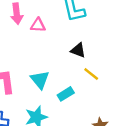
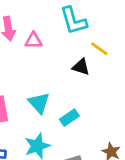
yellow line: (91, 74) -> (99, 49), moved

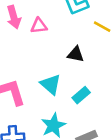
black triangle: (81, 67) -> (76, 54), moved

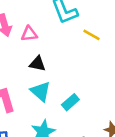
black triangle: (76, 54) -> (38, 64), moved

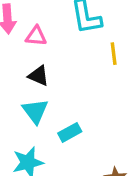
yellow line: (91, 35) -> (114, 54), turned 42

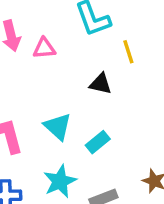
black triangle: (39, 76) -> (101, 84), moved

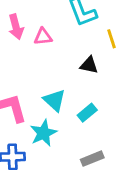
cyan star: (60, 181) -> (44, 133), moved

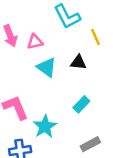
cyan triangle: (54, 100) -> (47, 67), moved

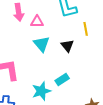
black triangle: (78, 62) -> (67, 46), turned 32
cyan star: (45, 127) -> (41, 91), moved

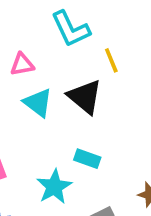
black triangle: (67, 46) -> (85, 97), size x1.5
cyan rectangle: (62, 79) -> (87, 159), turned 64

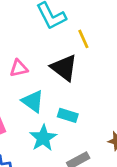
pink triangle: (22, 64) -> (19, 68), moved
cyan triangle: (38, 103) -> (33, 101), moved

